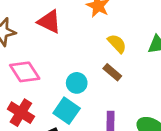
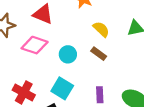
pink diamond: (25, 72) -> (35, 45), moved, turned -35
cyan circle: (77, 83) -> (68, 54), moved

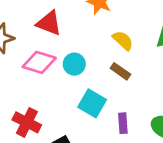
cyan circle: (68, 54) -> (74, 64), moved
cyan square: (62, 88) -> (92, 103), moved

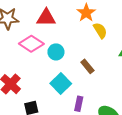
red triangle: (49, 23) -> (46, 18), turned -36
yellow semicircle: (123, 40) -> (100, 30), moved

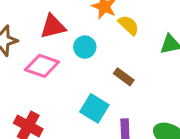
cyan circle: (56, 52) -> (85, 47), moved

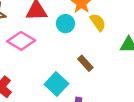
cyan circle: (85, 47) -> (65, 24), moved

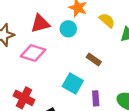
yellow semicircle: (98, 22) -> (107, 20), moved

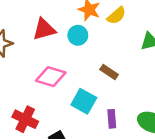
yellow semicircle: (107, 20) -> (116, 16), moved, turned 98
pink diamond: (33, 53) -> (51, 77), moved

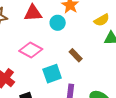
yellow semicircle: (116, 16) -> (102, 20), moved
cyan square: (84, 101) -> (52, 74), turned 30

